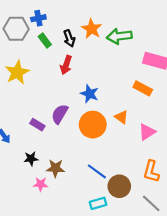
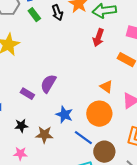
red arrow: (66, 65) -> (98, 38), moved
blue star: (90, 94) -> (64, 115), moved
orange circle: (93, 125) -> (99, 114), moved
pink star: (41, 184) -> (20, 154), moved

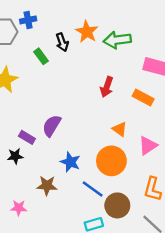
green rectangle: (34, 15) -> (41, 56), moved
red arrow: (98, 38) -> (107, 87), moved
black star: (21, 126) -> (15, 156), moved

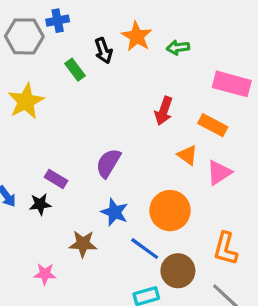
green arrow: (117, 40) -> (178, 47), size x0.6
purple semicircle: (52, 126) -> (108, 163), moved
orange triangle: (120, 129) -> (187, 155), moved
pink triangle: (148, 146) -> (219, 173), moved

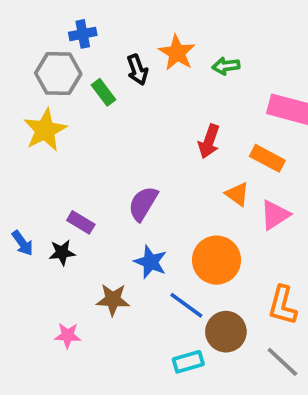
gray hexagon: (24, 36) -> (58, 73), moved

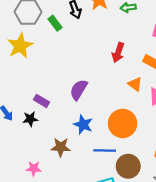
blue line: (186, 305) -> (105, 150), turned -35

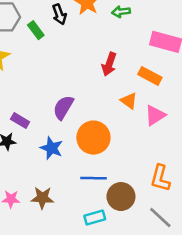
orange circle: (123, 123) -> (93, 138), moved
blue star: (83, 125) -> (52, 148), moved
brown star: (61, 147) -> (42, 198), moved

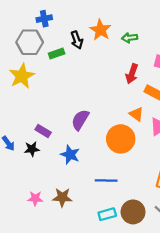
green rectangle: (36, 30) -> (57, 53), turned -72
red arrow: (109, 64) -> (132, 74), moved
orange circle: (93, 138) -> (121, 139), moved
brown circle: (121, 197) -> (133, 212), moved

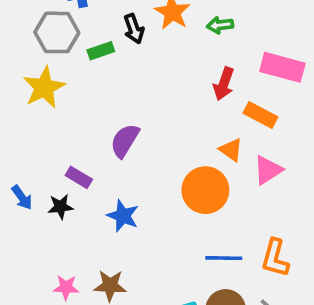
purple semicircle: (80, 120) -> (125, 141), moved
blue line: (106, 180) -> (224, 258), moved

